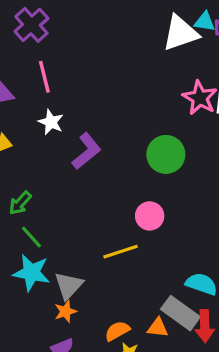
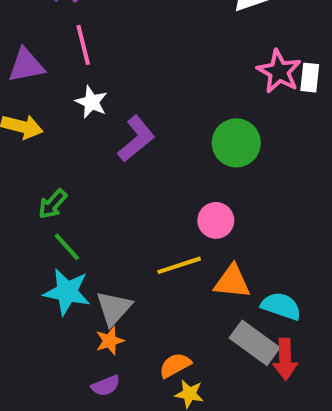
orange triangle: (158, 328) -> (232, 282), moved, size x1.4

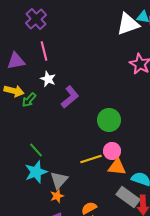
green circle: (236, 143) -> (109, 120), moved
green arrow: (53, 204) -> (29, 100), moved
pink circle: (216, 220) -> (112, 151), moved
cyan star: (67, 292) -> (36, 172), turned -30

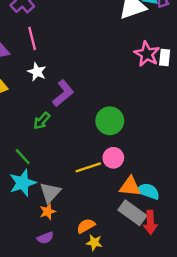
green arrow: (29, 100) -> (42, 121), moved
orange triangle: (117, 167) -> (130, 186), moved

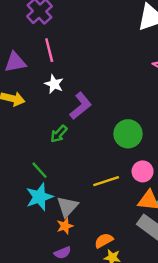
pink circle: (113, 158) -> (143, 171), moved

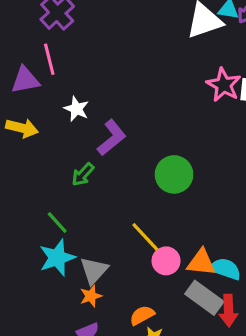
pink line: (49, 50) -> (49, 59), moved
pink circle: (143, 171) -> (166, 261), moved
yellow line: (106, 181) -> (145, 237), turned 65

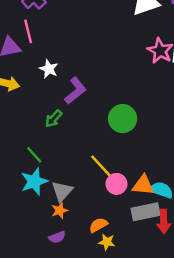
gray rectangle: (204, 298) -> (146, 212), turned -48

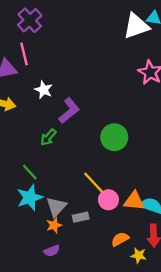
gray rectangle: (146, 212) -> (81, 217), moved, size x0.6
orange semicircle: (98, 225) -> (120, 239), moved
yellow star: (107, 242) -> (139, 255), moved

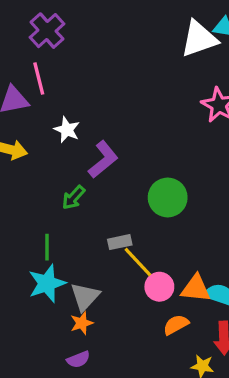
green line: (30, 172) -> (47, 247), turned 42
gray rectangle: (81, 217) -> (120, 242), moved
orange semicircle: (120, 239) -> (176, 325), moved

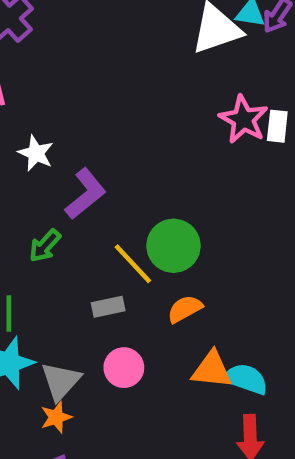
yellow line: (138, 262) -> (133, 264), moved
pink circle: (159, 287) -> (124, 368), moved
orange semicircle: (176, 325) -> (185, 309), moved

